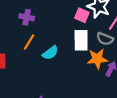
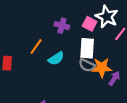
purple cross: (27, 17) -> (62, 26), moved
gray semicircle: (105, 39) -> (87, 65), moved

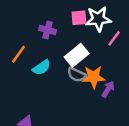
white star: (107, 17) -> (98, 19), turned -30
pink square: (90, 24) -> (79, 18), moved, turned -32
white rectangle: (87, 48) -> (77, 55), turned 48

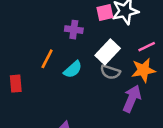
pink line: (114, 38) -> (147, 47), moved, turned 35
orange star: (94, 77) -> (143, 70), moved
purple arrow: (108, 89) -> (132, 99), moved, size x1.5

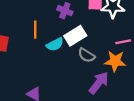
white rectangle: (108, 52) -> (75, 36), moved
orange line: (47, 59) -> (35, 30), turned -42

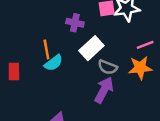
cyan semicircle: (55, 44) -> (53, 63), moved
purple arrow: (99, 83) -> (104, 90), moved

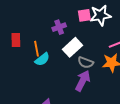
purple cross: (75, 23) -> (59, 27), turned -32
red rectangle: (14, 71) -> (16, 40), moved

